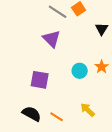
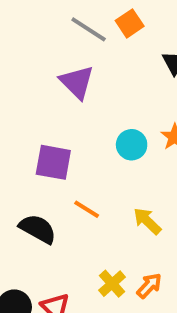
orange line: (57, 117) -> (87, 209), moved

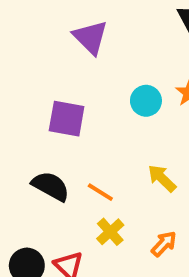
orange line: (87, 209) -> (100, 192), moved
yellow cross: (112, 284) -> (110, 232), moved

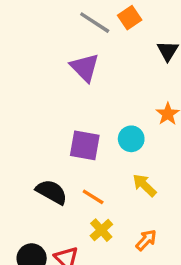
cyan circle: (146, 101) -> (131, 139), moved
purple square: (67, 119) -> (85, 145), moved

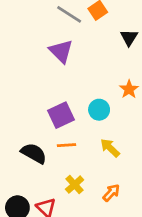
purple square: (85, 145) -> (61, 115), turned -35
orange line: (93, 197) -> (66, 145), moved, turned -36

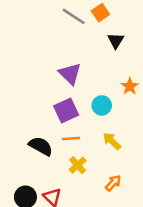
black triangle: (129, 38) -> (116, 41), moved
purple triangle: (61, 51) -> (70, 74), moved
yellow cross: (75, 185) -> (78, 165), moved

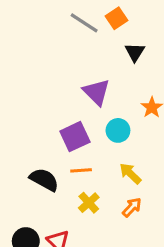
purple triangle: (70, 74) -> (96, 92), moved
orange arrow: (113, 183) -> (132, 207), moved

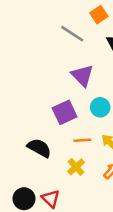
gray line: (84, 23) -> (72, 34), moved
orange line: (81, 170) -> (82, 140), moved

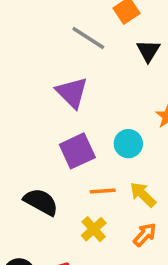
purple triangle: (82, 76) -> (72, 93), moved

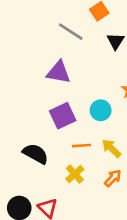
purple triangle: (72, 93) -> (59, 72), turned -35

